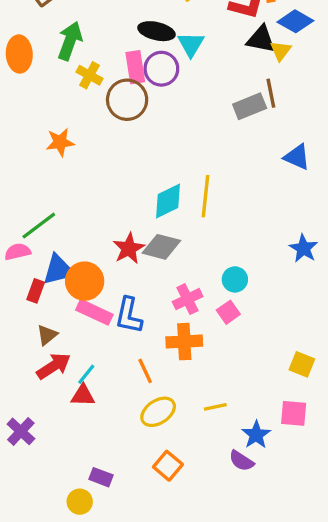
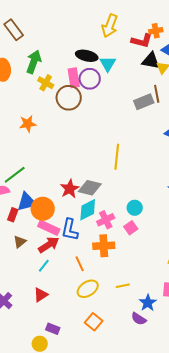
cyan diamond: (168, 201) -> (88, 210), moved
red arrow: (54, 366) -> (49, 245), moved
red triangle: (83, 395) -> (41, 295), moved, turned -35

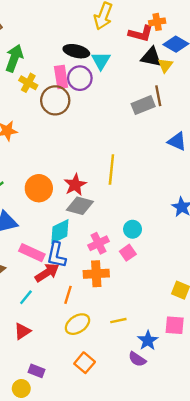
red star: (70, 189) -> (75, 185), moved
orange circle: (43, 209) -> (39, 188), moved
cyan diamond: (88, 210) -> (60, 232), moved
red arrow: (49, 245) -> (47, 273), moved
orange line: (80, 264) -> (68, 295), turned 42

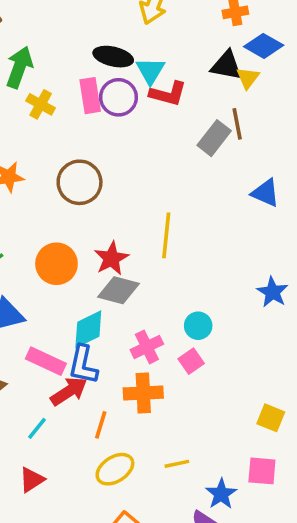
red L-shape: (141, 34) -> (168, 94), moved
brown circle: (55, 100) -> (80, 182), moved
gray rectangle: (143, 105) -> (214, 138), turned -30

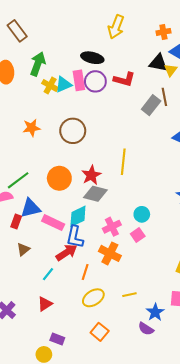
cyan triangle: (150, 71) -> (63, 84), moved, turned 36
pink rectangle: (46, 361) -> (53, 223), moved
orange cross: (143, 393) -> (110, 253), turned 30

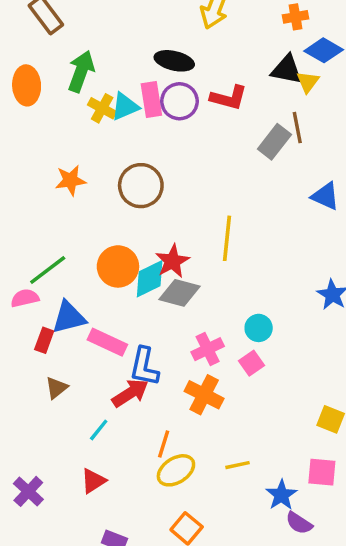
cyan diamond: (78, 216) -> (150, 279), moved
orange line: (85, 272) -> (164, 444), moved
purple semicircle: (146, 329) -> (299, 523), moved

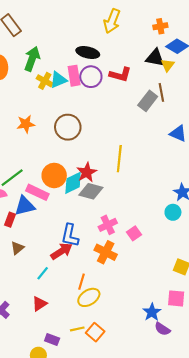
cyan circle: (259, 328) -> (173, 212), moved
pink rectangle: (107, 342) -> (37, 192), moved
yellow line: (237, 465) -> (77, 329), moved

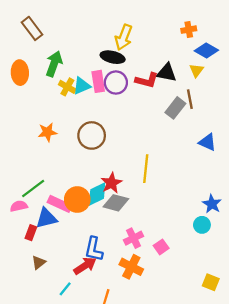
yellow arrow: (112, 21) -> (124, 37), moved
black triangle: (155, 58) -> (167, 73), moved
orange circle: (54, 175) -> (77, 199), moved

